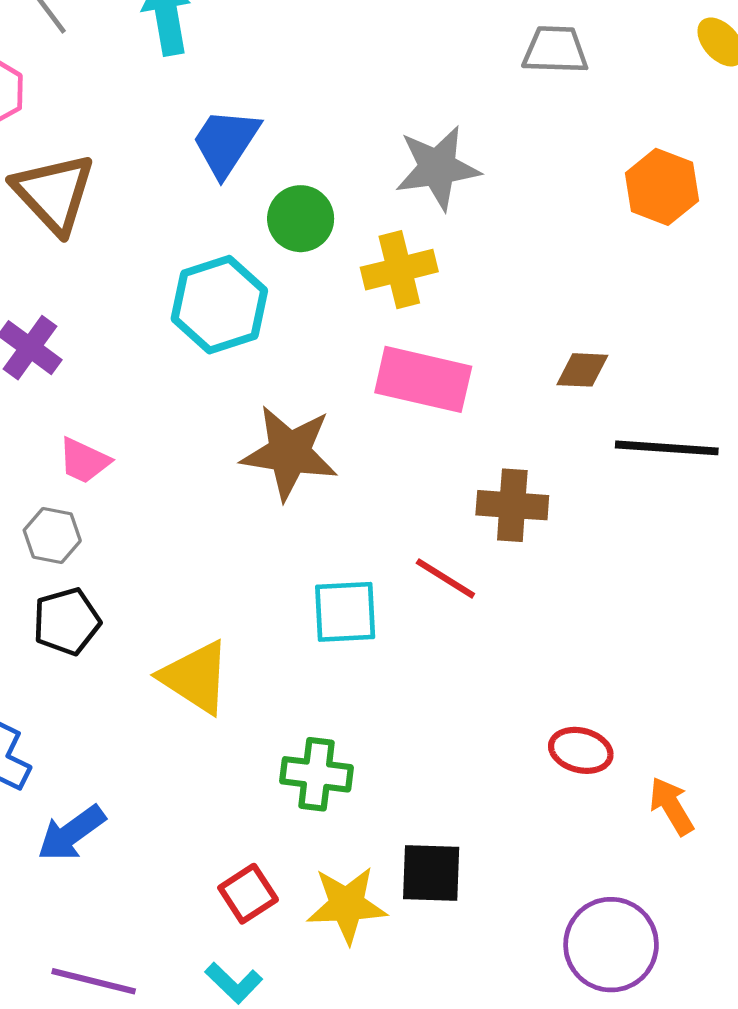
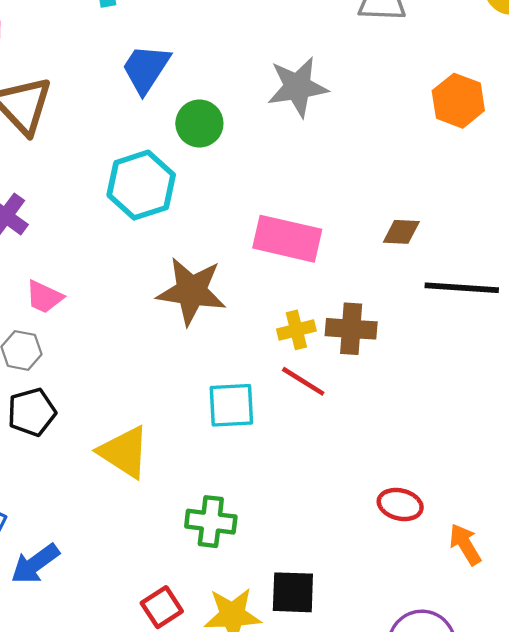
yellow cross: (399, 270) -> (296, 330), moved, size x0.7

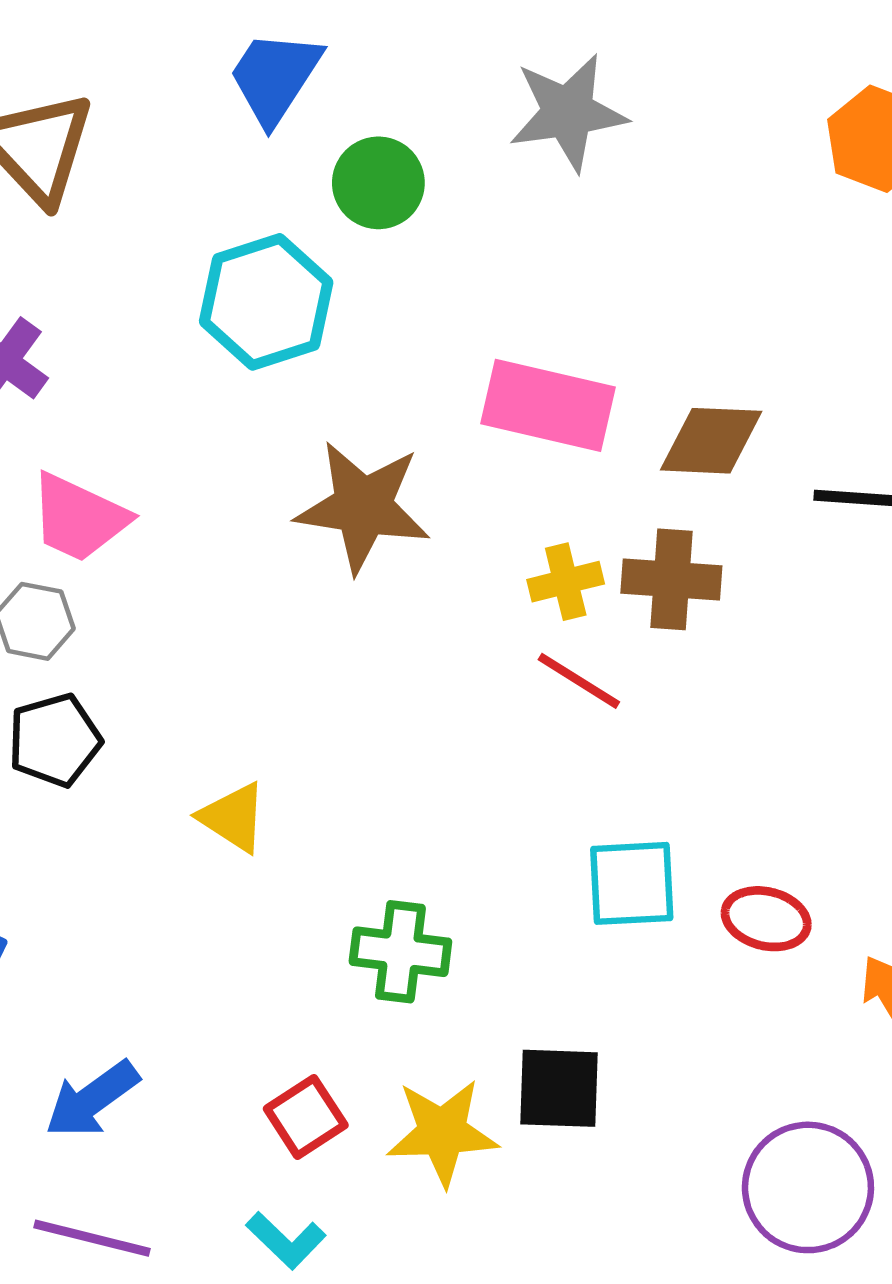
brown diamond: (401, 232) -> (711, 441), moved, size x1.4
pink trapezoid: (44, 297) -> (79, 518), size x1.4
cyan square: (231, 405) -> (632, 883), moved
yellow triangle: (124, 452) -> (233, 817), size x0.7
blue arrow: (35, 564) -> (92, 1099), moved

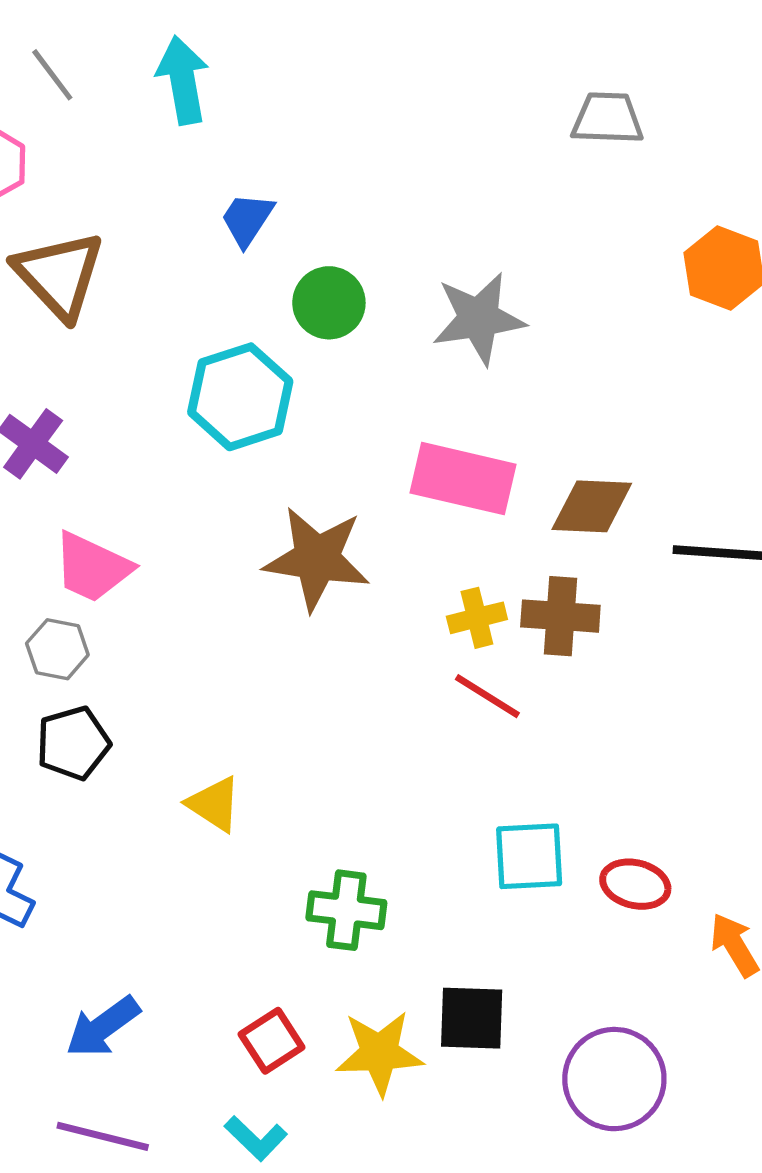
blue trapezoid: (275, 77) -> (247, 219), size x0.7
gray star: (568, 112) -> (479, 318), moved
purple circle: (808, 1187) -> (614, 1079), moved

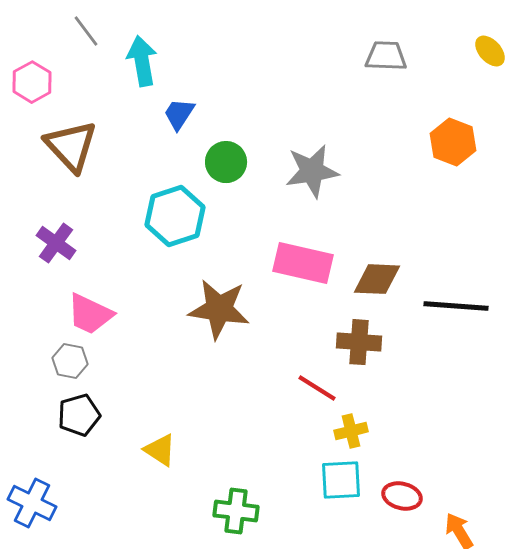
gray line: (52, 75) -> (86, 31), moved
cyan arrow: (183, 80) -> (142, 61), moved
yellow cross: (477, 618) -> (351, 431), moved

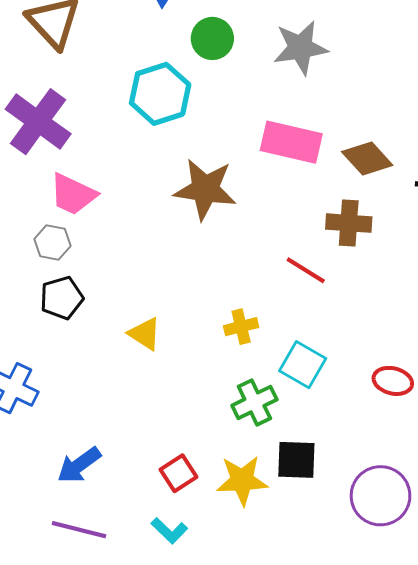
purple cross: (56, 243) -> (38, 122), size x1.6
brown diamond: (377, 279) -> (367, 158), turned 45
yellow cross: (351, 431) -> (241, 327), moved
cyan square: (341, 480) -> (303, 365), moved, turned 33
green cross: (236, 511) -> (254, 402), moved, turned -33

